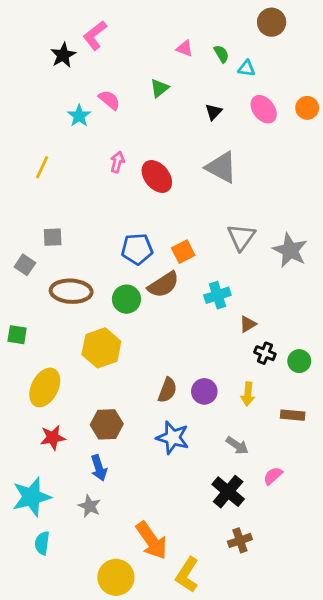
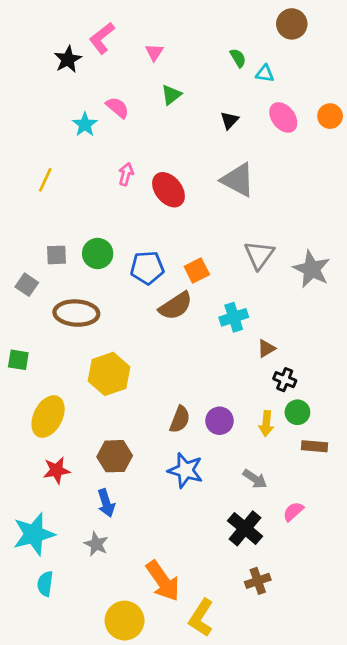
pink triangle: (185, 49) -> (154, 52), moved, turned 42
green circle: (127, 299) -> (98, 254), moved
green circle: (299, 361) -> (297, 412), moved

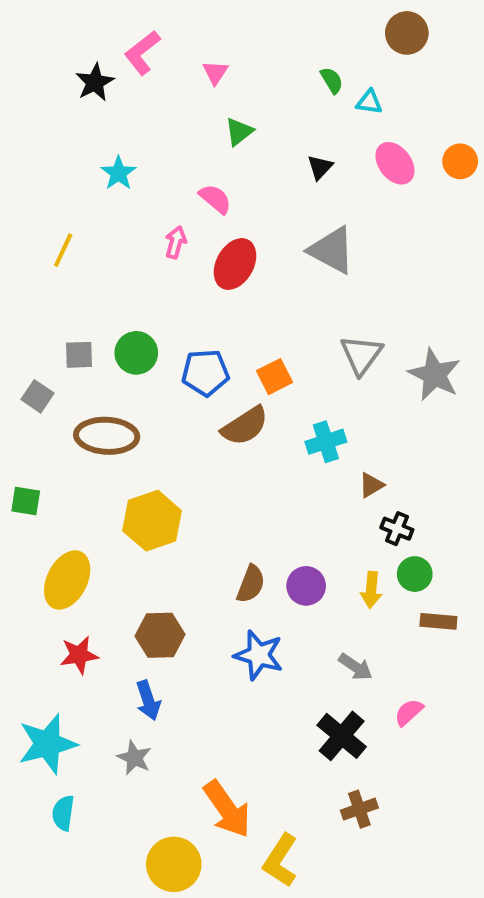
pink semicircle: (117, 108) -> (215, 199), moved
red ellipse: (168, 190) -> (235, 264), turned 68

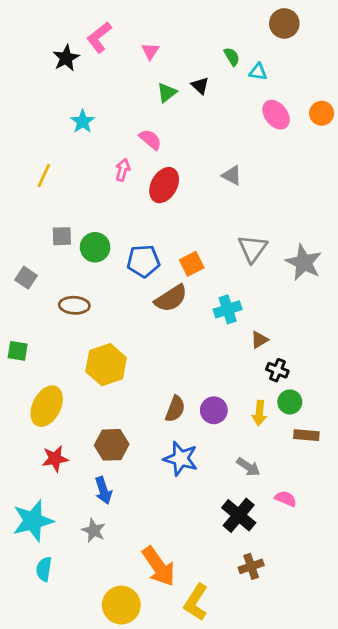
black triangle: (320, 167) -> (200, 86), moved, turned -30
gray triangle: (332, 250) -> (232, 175), size x0.6
gray square: (79, 355) -> (62, 236), moved
brown ellipse: (107, 436) -> (74, 305), size x0.7
pink semicircle: (409, 712) -> (286, 499), turned 65

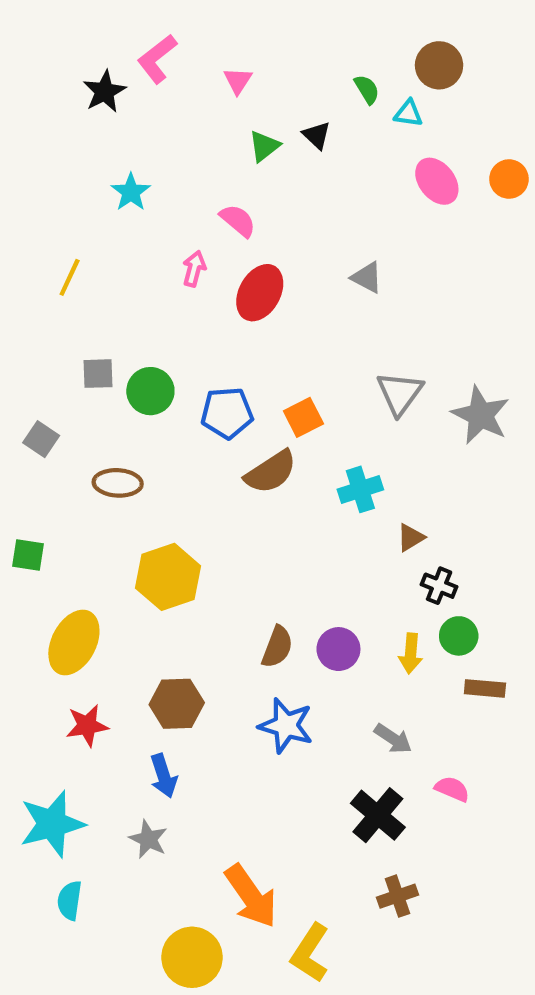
brown circle: (284, 23) -> (439, 65), moved

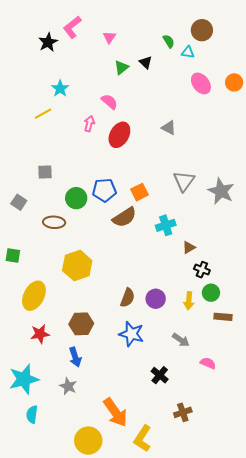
yellow line: (70, 277) -> (43, 114), moved, turned 36
green circle: (150, 391) -> (76, 198), moved
black cross: (378, 815) -> (160, 375), moved, size x0.7

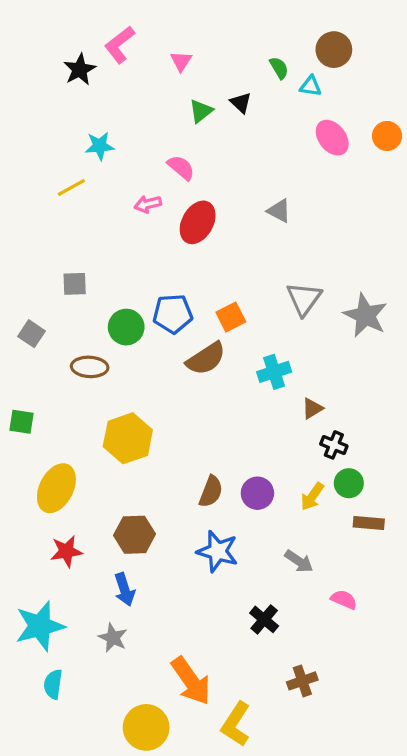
cyan star: (60, 89) -> (100, 146), turned 30
pink arrow: (89, 124) -> (148, 204), turned -119
yellow arrow: (189, 301) -> (312, 496), turned 30

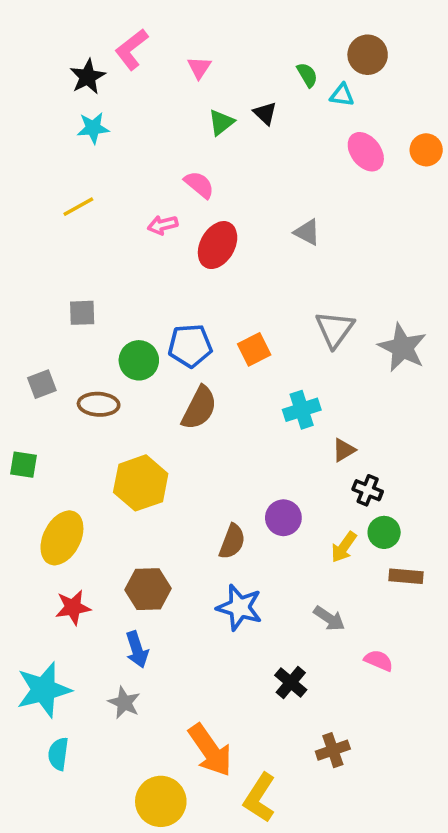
cyan star: (100, 146) -> (93, 128), moved
gray square: (31, 334) -> (42, 384), moved, turned 35
brown semicircle: (206, 359) -> (199, 408), moved, turned -30
purple circle: (257, 493) -> (283, 518), moved

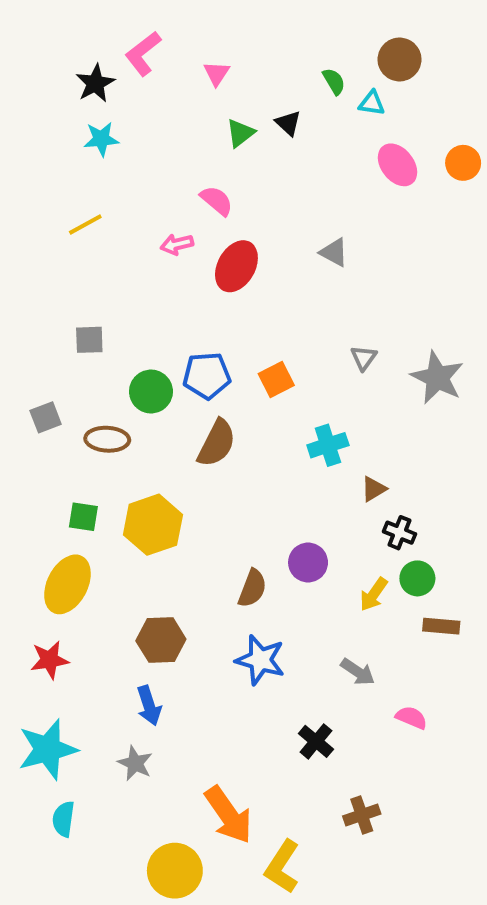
gray triangle: (335, 329) -> (364, 358), size x0.6
green square: (24, 465) -> (83, 517), moved
red star: (73, 607) -> (50, 660), moved

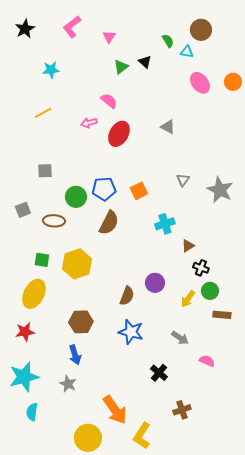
black star: (95, 83) -> (25, 29), moved

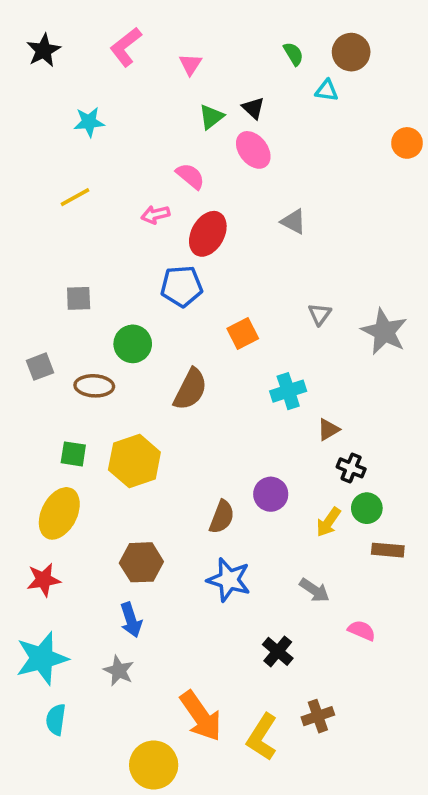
green semicircle: (168, 41) -> (293, 54), moved
pink ellipse: (200, 83) -> (253, 150), moved
blue pentagon: (104, 189) -> (182, 286), moved
yellow L-shape: (142, 436) -> (262, 737), moved

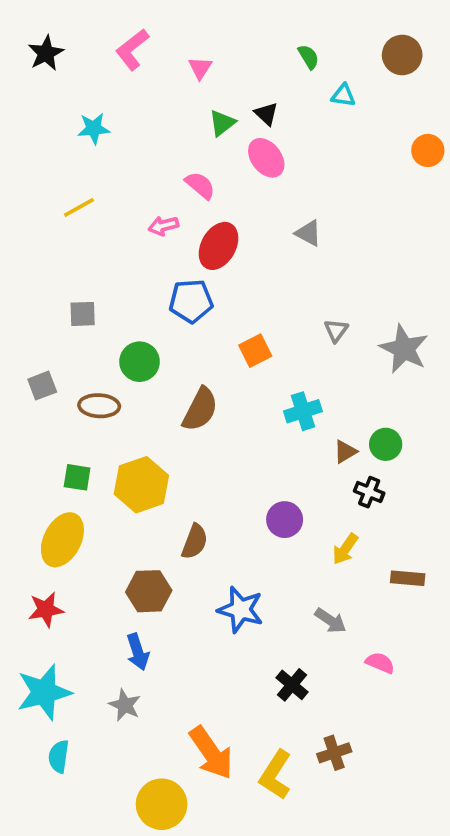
brown circle: (351, 52) -> (402, 55), moved
green circle: (367, 508) -> (386, 444), moved
brown semicircle: (222, 517) -> (195, 542), moved

